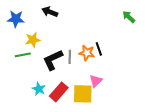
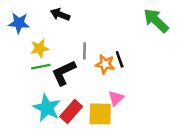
green arrow: (129, 17) -> (156, 21), size x1.6
green line: (23, 55) -> (41, 67), moved
gray line: (70, 57) -> (84, 51), moved
cyan star: (39, 89) -> (47, 108), size x1.6

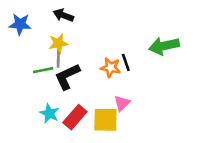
green arrow: (156, 21) -> (164, 46), moved, turned -56
yellow star: (40, 48) -> (58, 43), moved
gray line: (84, 51) -> (58, 59), moved
cyan star: (47, 108) -> (49, 113), size x0.7

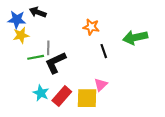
black arrow: (63, 15) -> (38, 12), moved
yellow star: (58, 43) -> (21, 35), moved
orange star: (111, 68) -> (91, 27), moved

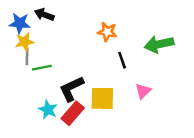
gray line: (48, 48) -> (27, 57), moved
black L-shape: (56, 63) -> (71, 89), moved
pink triangle: (101, 85) -> (143, 91), moved
yellow square: (87, 98) -> (102, 98), moved

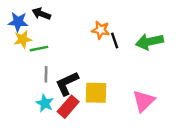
gray line: (27, 57) -> (46, 74), moved
black line: (122, 60) -> (115, 40), moved
green line: (42, 68) -> (39, 49), moved
pink triangle: (143, 91) -> (144, 101), moved, size x1.5

